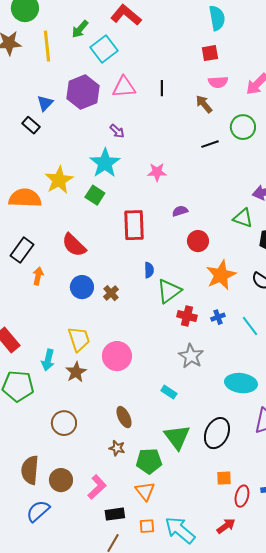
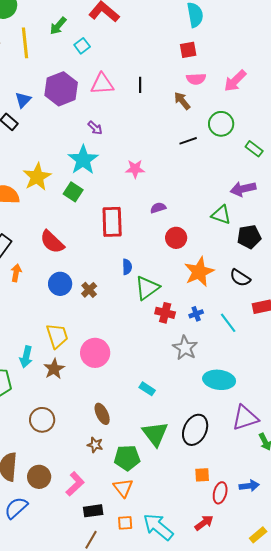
cyan square: (104, 49) -> (82, 46), size x0.6
gray star: (191, 356) -> (185, 348), moved

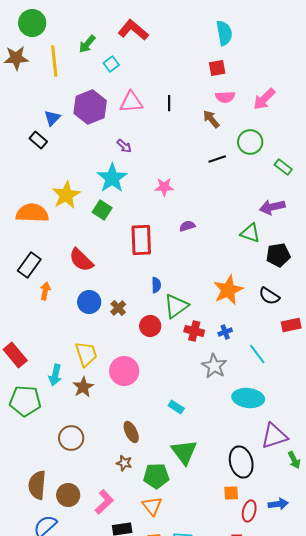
red circle: (176, 238) -> (150, 326), moved
cyan line: (228, 323) -> (257, 354), moved
black ellipse: (195, 430) -> (241, 462), moved, turned -40

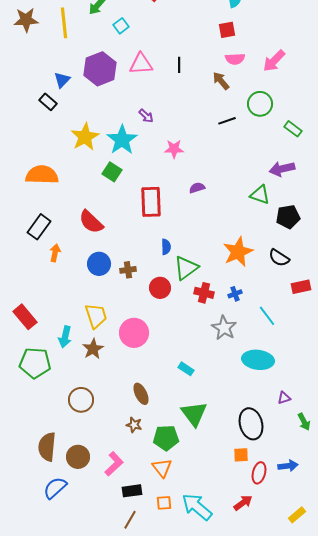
purple arrow: (124, 146) -> (146, 116), moved
yellow star: (66, 195) -> (85, 137), moved
brown cross: (118, 308) -> (128, 270), turned 35
purple triangle: (274, 436) -> (284, 398), size x0.5

